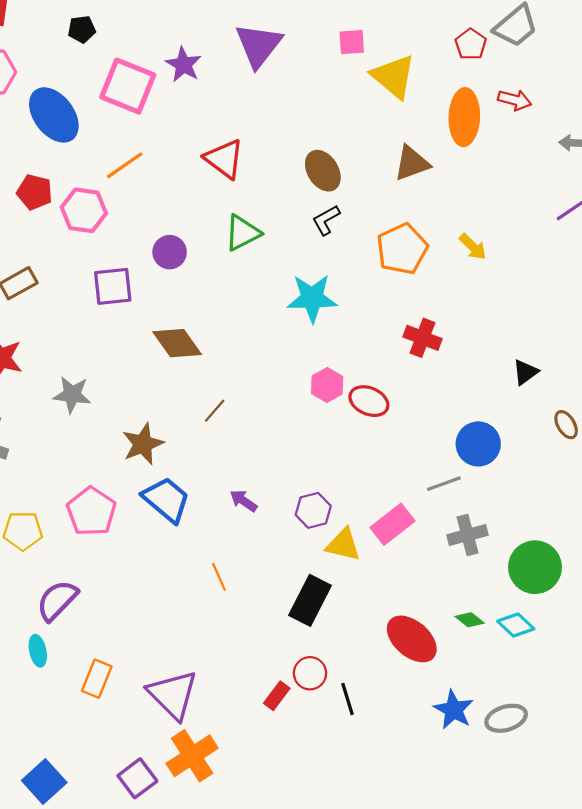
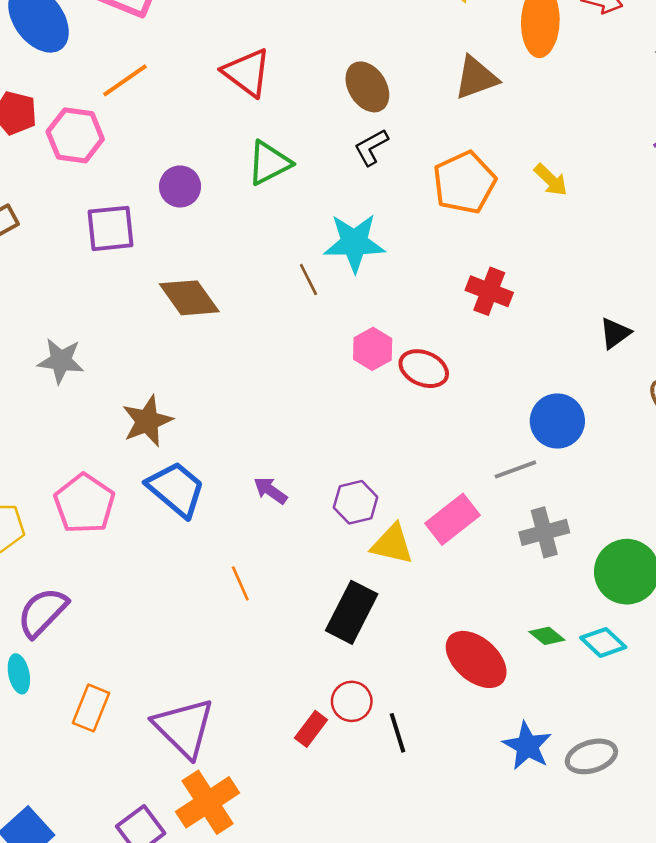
brown line: (215, 411) -> (308, 280), moved, turned -68

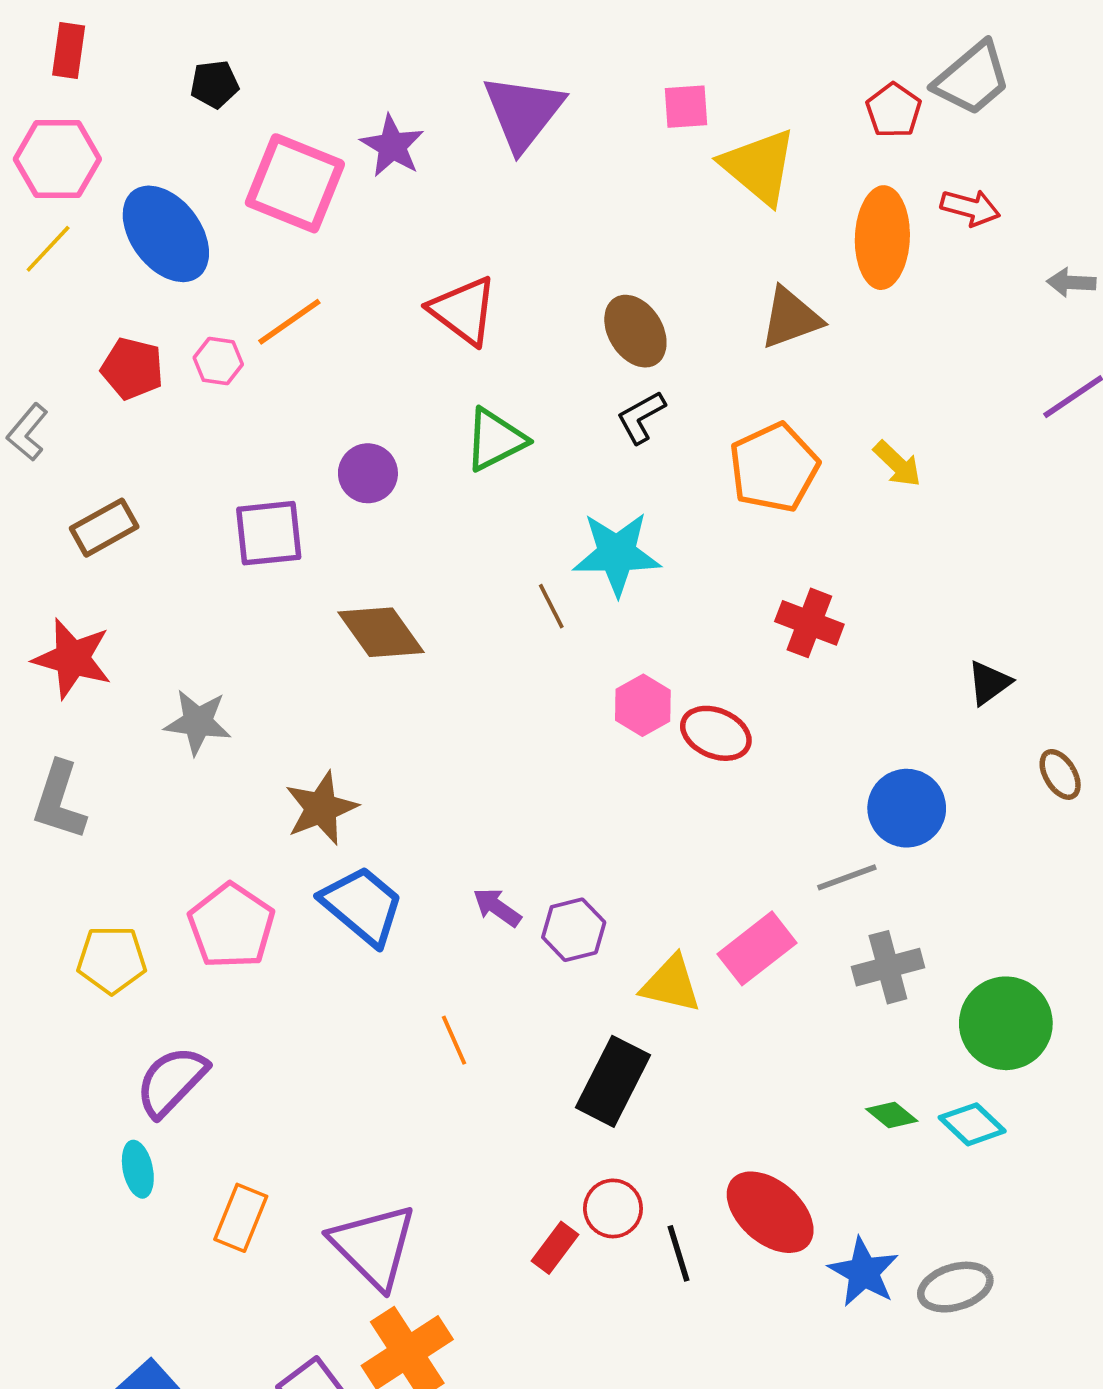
pink hexagon: (75, 135) -> (218, 361), moved, size x0.6
purple hexagon: (356, 502) -> (574, 930), moved
red ellipse: (476, 659) -> (770, 1212), moved

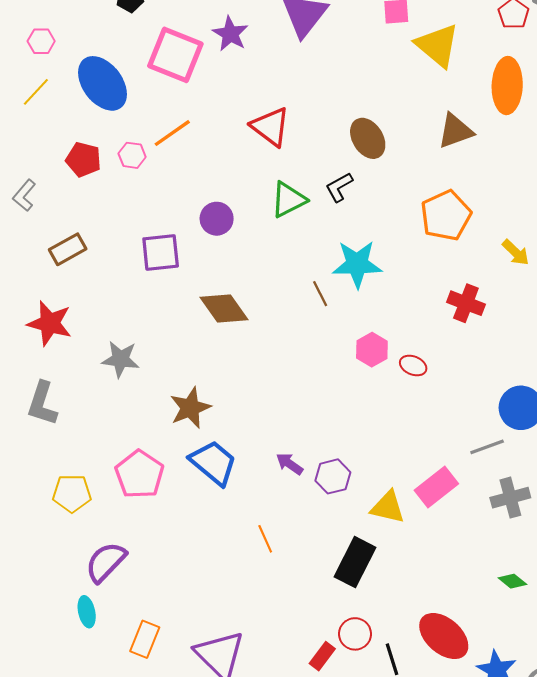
pink hexagon: (57, 159) -> (41, 41), size x0.6
black L-shape: (641, 417) -> (339, 187), moved
yellow arrow: (897, 464) -> (516, 252), moved
red ellipse: (716, 733) -> (413, 366), size x0.7

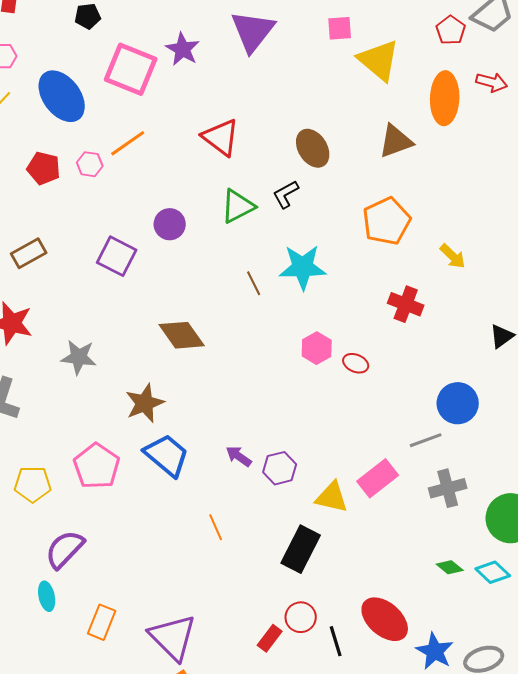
purple square: (161, 252) -> (117, 256), turned 33
brown line: (320, 294) -> (254, 283), moved
brown diamond: (224, 308) -> (182, 335), moved

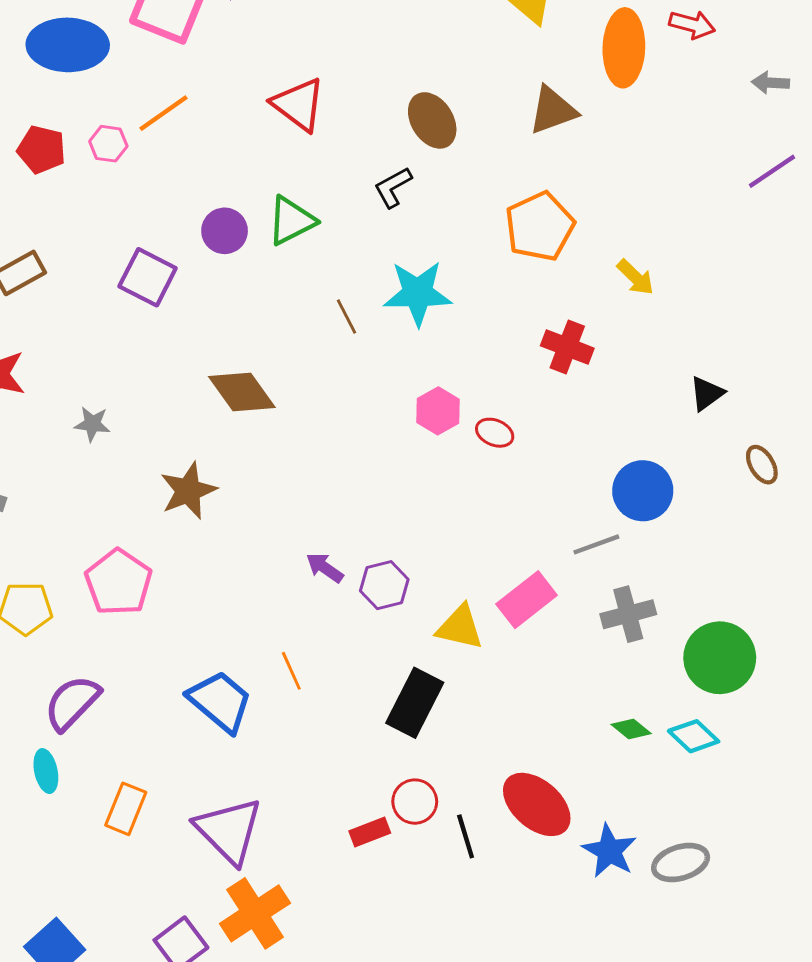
blue ellipse: (62, 96) -> (68, 45), turned -52
green triangle: (238, 206) -> (291, 221), moved
gray star: (79, 357) -> (92, 424), size x0.7
blue trapezoid: (167, 455) -> (220, 701), moved
red rectangle: (270, 638) -> (370, 832), turned 32

